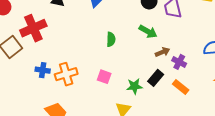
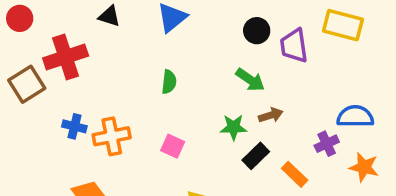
green semicircle: (111, 39) -> (169, 82), moved
purple cross: (179, 62) -> (327, 144), moved, turned 32
green star: (134, 86) -> (234, 127), moved

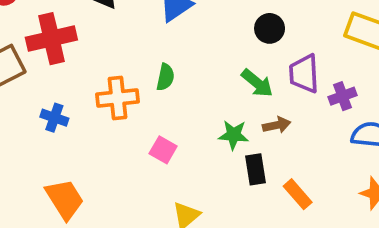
purple trapezoid: (294, 46) -> (304, 74), moved
orange cross: (112, 136) -> (117, 98), moved
purple cross: (327, 144) -> (343, 96), moved
black rectangle: (256, 156) -> (256, 169), turned -60

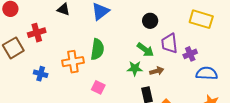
red cross: (51, 39) -> (37, 33), size x0.7
green semicircle: (165, 77) -> (97, 49), size x1.5
green star: (233, 135) -> (135, 68), moved

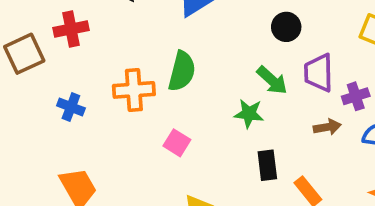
brown arrow: (157, 71) -> (327, 127), moved

